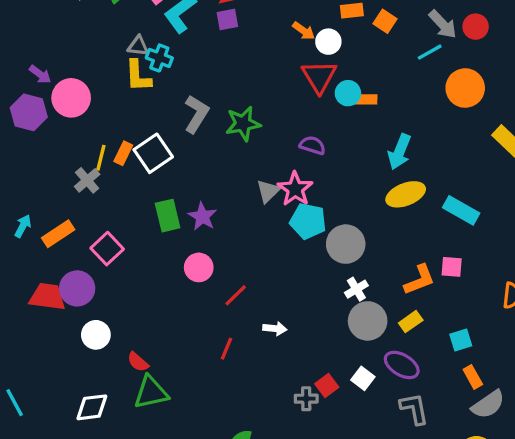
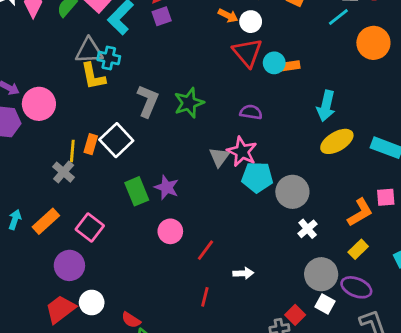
gray triangle: (138, 46) -> (89, 51), size x1.5
red trapezoid: (47, 297) -> (60, 309), moved, turned -36
gray circle: (368, 321) -> (321, 274), moved

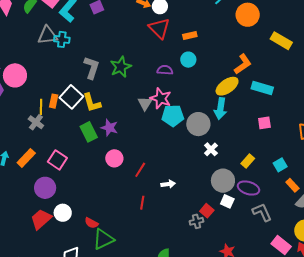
cyan circle: (274, 63) -> (188, 60), moved
yellow L-shape: (93, 76) -> (92, 103), moved
cyan arrow: (326, 106) -> (220, 109), moved
orange L-shape: (360, 212) -> (243, 64), moved

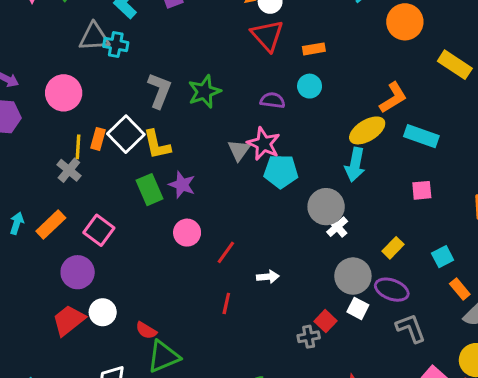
pink circle: (15, 75) -> (64, 93), moved
gray circle: (198, 124) -> (326, 207), moved

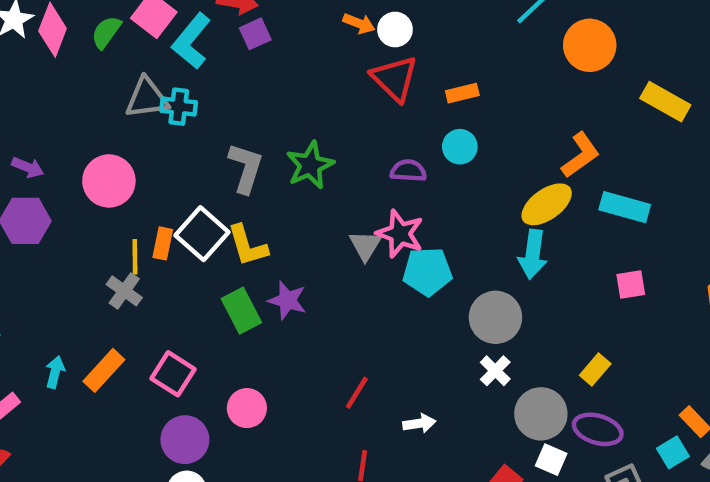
white cross: (337, 227) -> (495, 371), moved
pink circle: (187, 233) -> (247, 408), moved
cyan square: (443, 257) -> (673, 452), moved
purple circle: (78, 272) -> (185, 440), moved

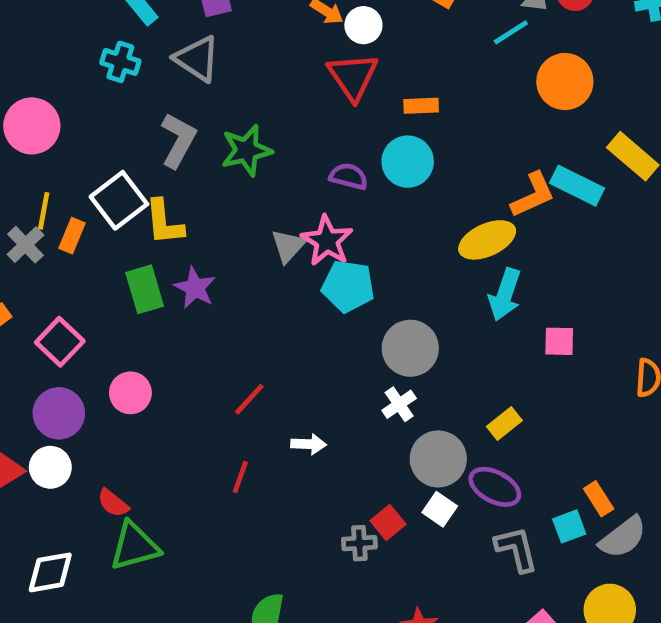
gray triangle: (147, 98) -> (197, 59), moved, turned 30
cyan circle: (460, 147) -> (408, 162), size x1.4
cyan rectangle: (625, 207) -> (577, 186), moved
orange rectangle: (163, 243) -> (72, 236), moved
cyan arrow: (533, 254) -> (505, 294), moved

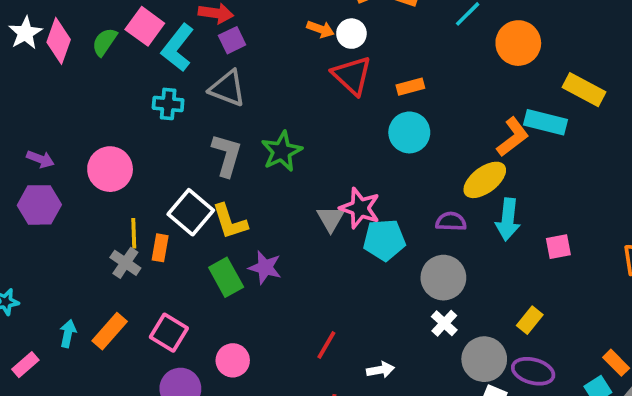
purple semicircle: (349, 176) -> (451, 222), moved

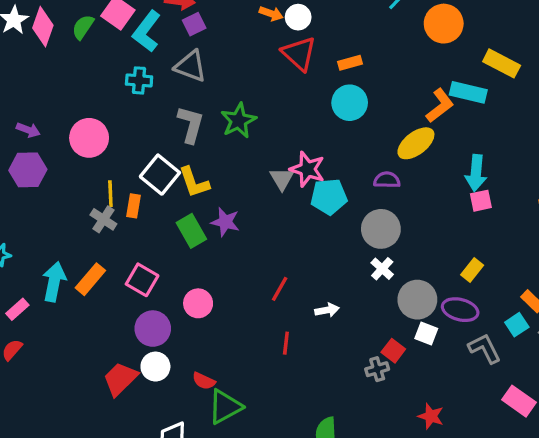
cyan arrow: (508, 219) -> (476, 173), moved
yellow rectangle: (530, 320) -> (472, 270), moved
cyan arrow: (68, 334) -> (54, 282), size x1.6

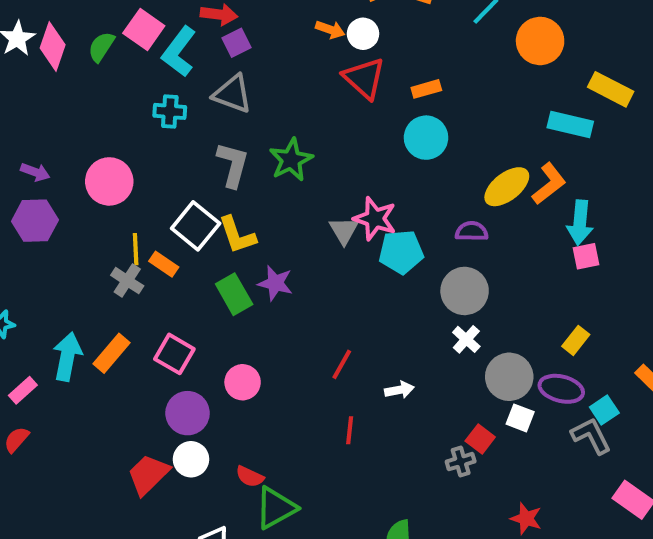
orange L-shape: (440, 106) -> (549, 184), moved
orange rectangle: (134, 206) -> (164, 264), turned -65
cyan square: (517, 325) -> (604, 410), moved

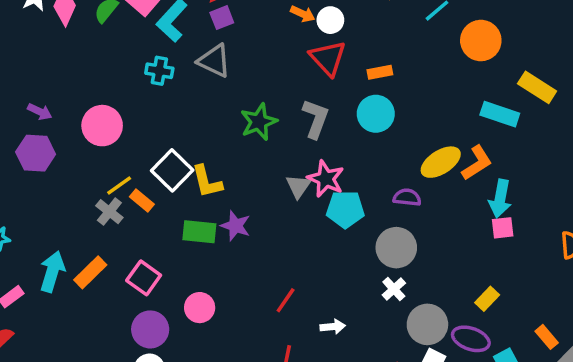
gray L-shape: (233, 165) -> (316, 119), moved
yellow line: (136, 249) -> (119, 185), turned 52
green rectangle: (234, 294) -> (199, 232), turned -60

